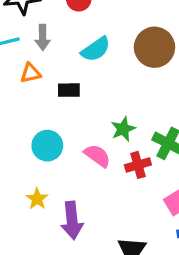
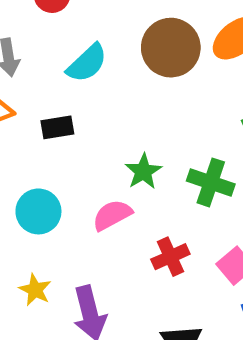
pink semicircle: (97, 156) -> (112, 215), turned -56
red cross: (138, 165) -> (170, 257), moved

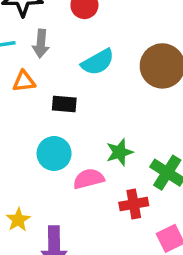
cyan circle: (38, 211) -> (54, 153), moved
red cross: (170, 257) -> (134, 204), moved

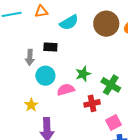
gray arrow: (41, 44) -> (30, 57), moved
orange triangle: (24, 81) -> (41, 11), moved
yellow star: (18, 220) -> (31, 105), moved

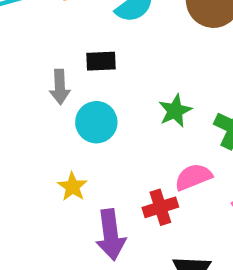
pink semicircle: (66, 90) -> (193, 177), moved
red cross: (92, 103) -> (160, 207), moved

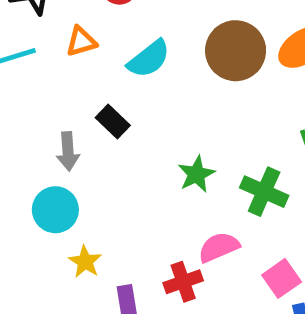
black rectangle: (101, 61) -> (113, 122), turned 48
cyan circle: (96, 122) -> (55, 210), moved

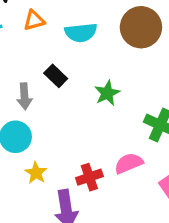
cyan semicircle: (149, 59) -> (81, 33), turned 32
green star: (196, 174) -> (107, 93), moved
red cross: (183, 282) -> (89, 177), moved

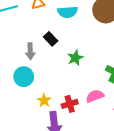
green star: (107, 93) -> (75, 58), moved
yellow star: (36, 173) -> (44, 101), moved

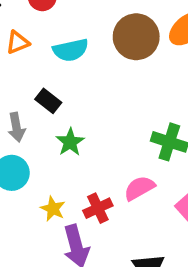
green star: (75, 58) -> (70, 142), moved

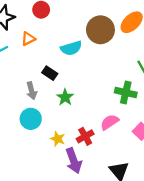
cyan semicircle: (71, 50) -> (71, 48), moved

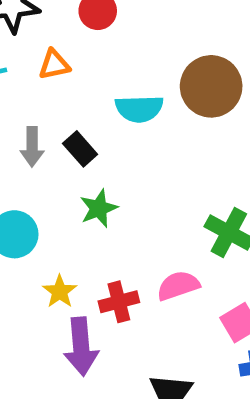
gray arrow: (32, 91) -> (32, 147), moved

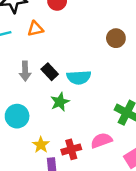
brown circle: (211, 86) -> (116, 38), size x0.6
cyan semicircle: (139, 109) -> (79, 77), moved

